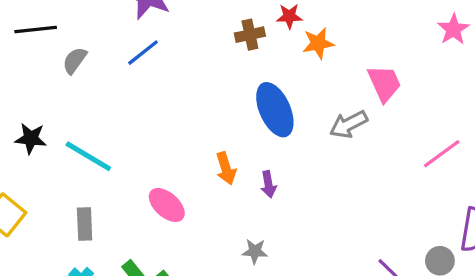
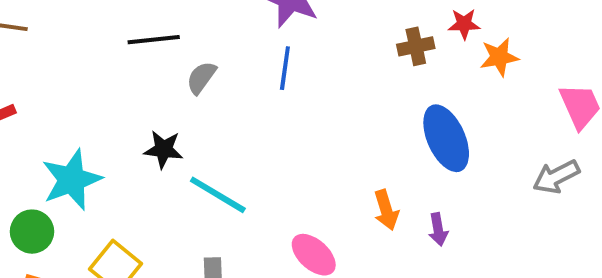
blue line: (143, 53) -> (285, 68), turned -44
gray arrow: (349, 124) -> (556, 177), moved
black star: (31, 138) -> (163, 149), moved

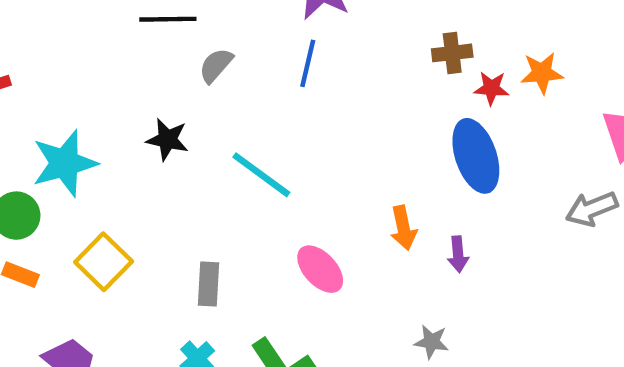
red star: (464, 24) -> (491, 88), moved
cyan line: (218, 195) -> (261, 175), moved

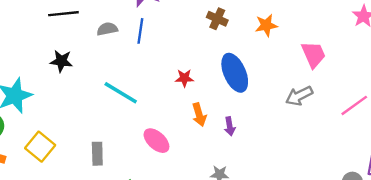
brown cross: (452, 53) -> (217, 19), turned 36
gray semicircle: (216, 65) -> (107, 29), moved, turned 42
red star: (491, 88) -> (184, 78), moved
black star: (167, 140) -> (61, 61), moved

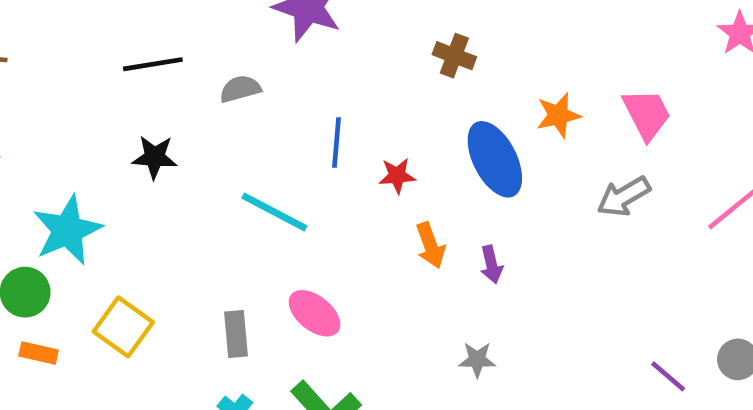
orange star: (266, 25) -> (558, 115), moved
blue line: (140, 31) -> (336, 143), moved
pink ellipse: (156, 141) -> (315, 313), moved

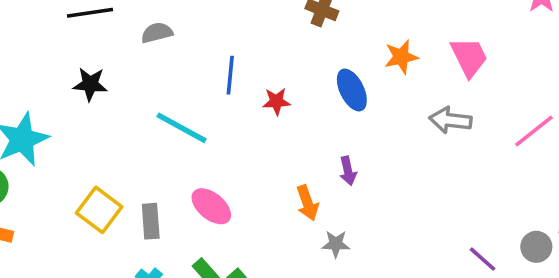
blue ellipse: (495, 159) -> (352, 90), size x0.7
gray arrow: (624, 197) -> (450, 120), turned 36
orange arrow: (430, 245) -> (307, 203), moved
yellow square: (123, 327) -> (99, 210), moved

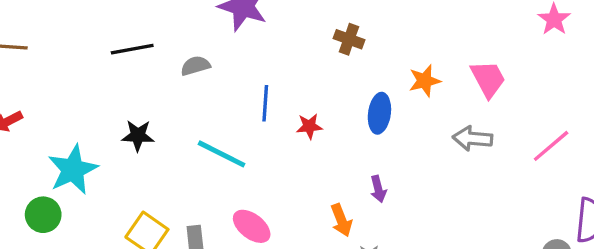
black star: (90, 84) -> (138, 136), moved
blue ellipse: (352, 90) -> (379, 113), turned 36

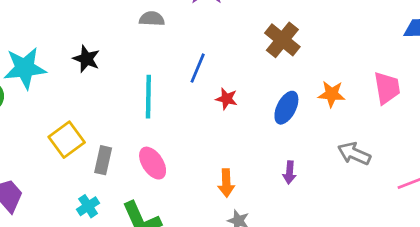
brown cross: (349, 39) -> (282, 40), size x1.4
pink trapezoid: (488, 79) -> (387, 88), moved
cyan line: (221, 154) -> (148, 97), turned 45
purple arrow: (378, 189) -> (289, 172), moved

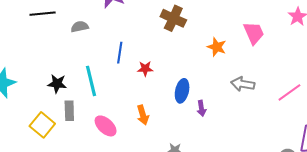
black star: (86, 59) -> (57, 84), moved
orange star: (332, 94) -> (217, 47), turned 30
blue ellipse: (286, 108) -> (182, 91), moved
gray rectangle: (103, 160) -> (69, 111), moved
orange arrow: (226, 183) -> (143, 115), moved

